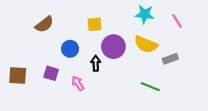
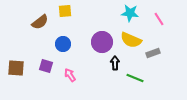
yellow square: (95, 24) -> (65, 11), moved
black arrow: (96, 63) -> (115, 63), moved

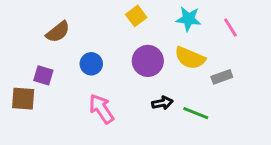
yellow square: (65, 11) -> (136, 16), moved, turned -32
black arrow: (115, 63) -> (162, 103), moved, turned 80
purple square: (46, 66) -> (43, 75), moved
pink arrow: (70, 75) -> (101, 109), size x1.5

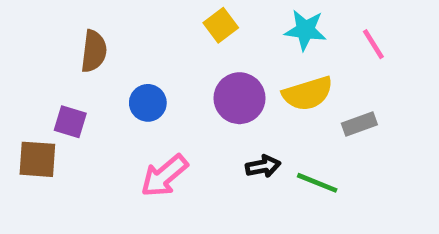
brown semicircle: (58, 32) -> (94, 51), turned -45
yellow semicircle: (190, 58) -> (308, 93), turned -40
pink arrow: (101, 109) -> (164, 176), turned -96

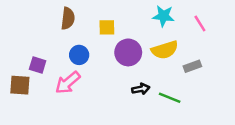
yellow square: (221, 25) -> (107, 27), moved, turned 36
brown semicircle: (94, 51) -> (68, 18), moved
pink arrow: (164, 176) -> (68, 83), moved

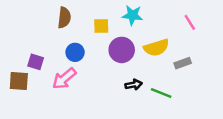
cyan star: (163, 16) -> (132, 15), moved

